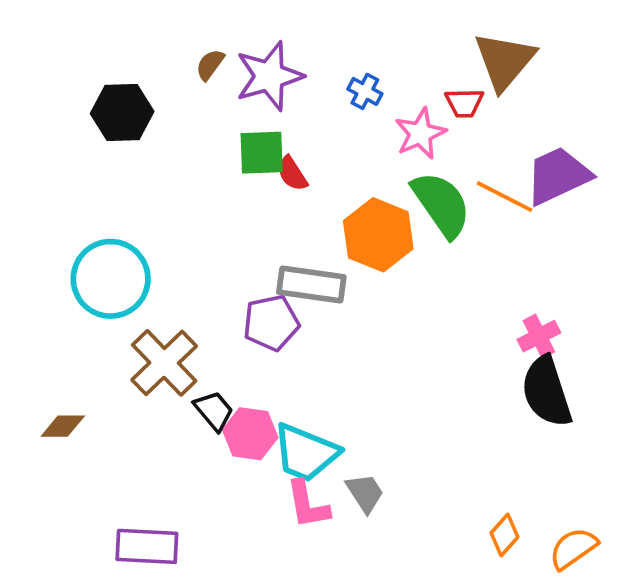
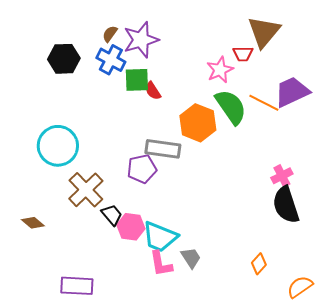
blue cross: (365, 91) -> (111, 60), moved, size x1.6
brown diamond: (63, 426) -> (33, 223), turned 40
orange diamond: (504, 535) -> (259, 264), moved

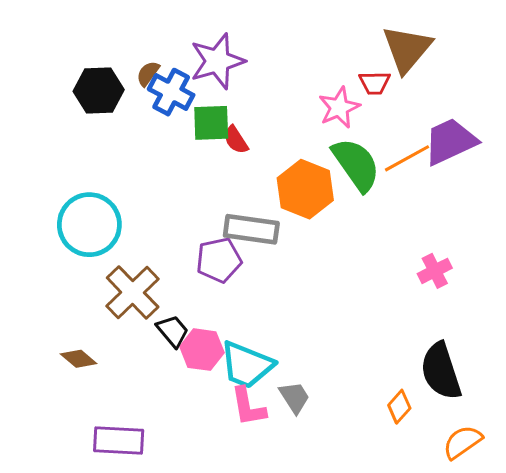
brown semicircle: (110, 34) -> (148, 74), moved
orange line: (264, 103) -> (407, 158), turned -56
black semicircle: (286, 205) -> (441, 371), moved
brown diamond: (33, 223) -> (79, 359), moved

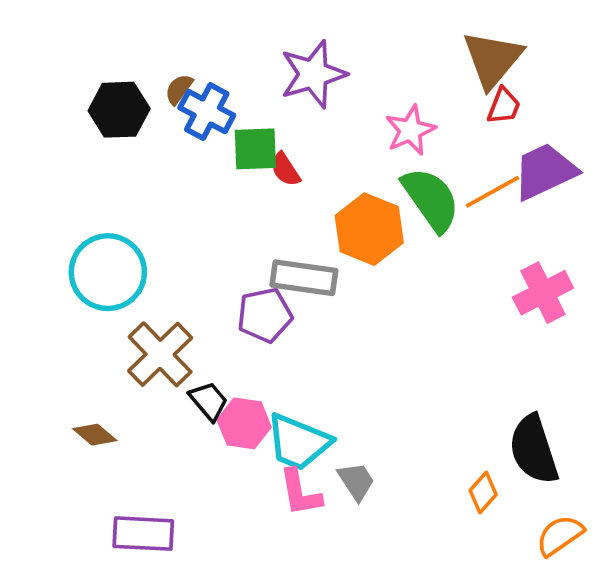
purple star: (217, 61) -> (313, 74), moved
red trapezoid: (375, 83) -> (504, 106), moved, turned -68
pink cross: (435, 271) -> (543, 293), moved, size x1.4

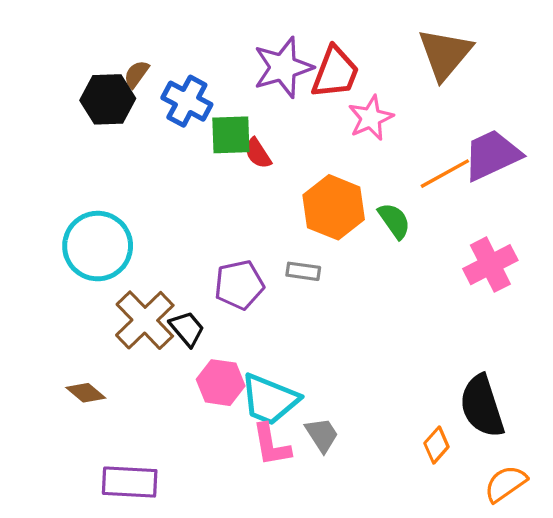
brown semicircle: (179, 89) -> (136, 74), moved
red trapezoid: (504, 106) -> (335, 72), moved, size x1.6
green semicircle: (431, 199) -> (394, 221), moved, size x0.6
gray rectangle: (304, 278) -> (303, 271), moved, size x0.6
black trapezoid: (209, 401) -> (187, 329), moved

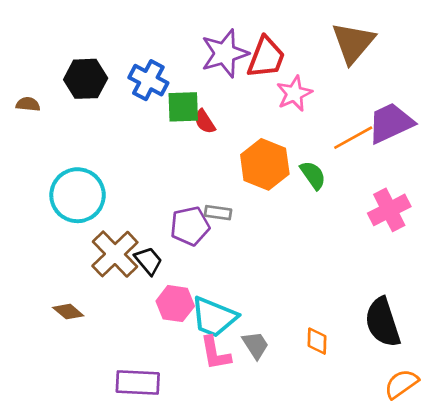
brown semicircle: (136, 74) -> (28, 104), moved, turned 60
gray rectangle: (303, 271) -> (218, 213), moved
orange diamond: (436, 445) -> (317, 341), moved, turned -40
purple rectangle: (130, 482) -> (138, 383), moved

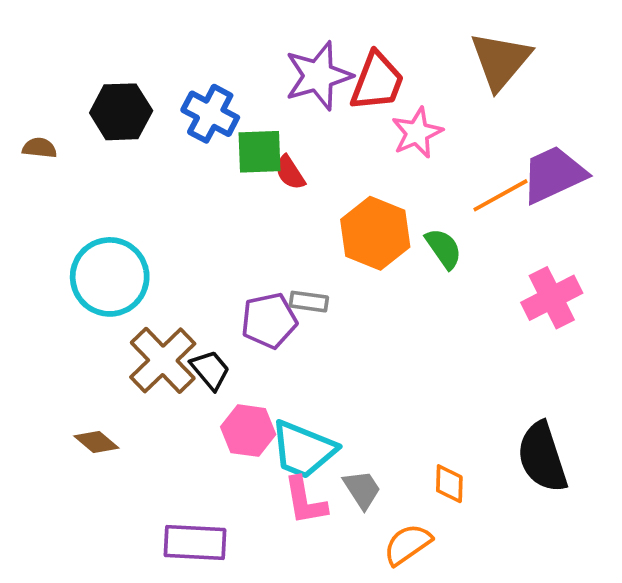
orange semicircle: (401, 384) -> (408, 544), moved

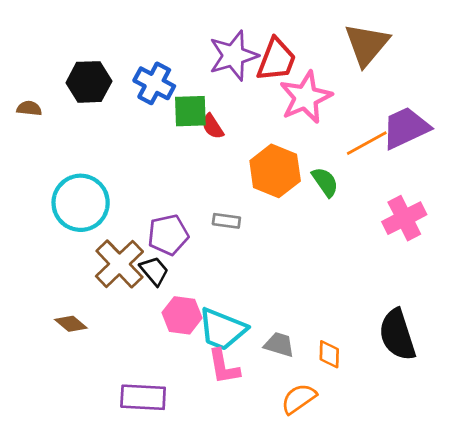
pink star: (417, 133) -> (306, 97), size x1.4
purple pentagon: (269, 321) -> (168, 235), moved
gray trapezoid: (362, 489) -> (279, 345), moved, turned -40

